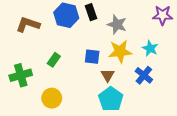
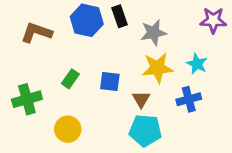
gray star: (117, 25) -> (153, 33), turned -30
blue square: (92, 57) -> (110, 82), moved
blue cross: (144, 75) -> (189, 99), turned 36
cyan pentagon: (111, 99) -> (145, 130), turned -30

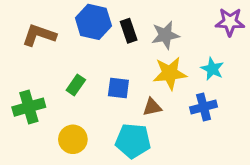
black rectangle: (119, 16) -> (129, 31), moved
brown triangle: (141, 99) -> (152, 107), turned 48
cyan pentagon: (145, 130) -> (133, 141), moved

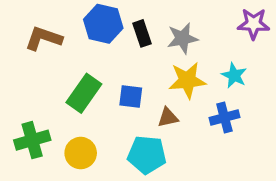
green rectangle: (76, 85) -> (84, 93), size x1.6
green cross: (29, 107) -> (32, 140), moved

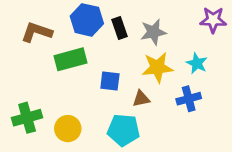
green rectangle: (84, 93) -> (70, 59), moved, turned 40

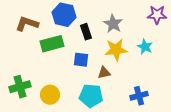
black rectangle: (119, 28) -> (86, 32), moved
gray star: (153, 32) -> (113, 24), turned -30
blue cross: (189, 99) -> (139, 96), moved

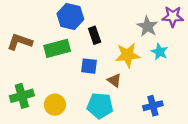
brown L-shape: (27, 24) -> (20, 42), moved
gray star: (113, 24) -> (147, 26), moved
brown triangle: (104, 73) -> (114, 80), turned 48

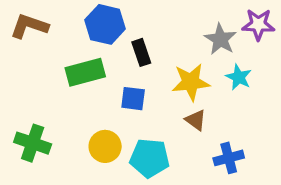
brown L-shape: (20, 42) -> (29, 26), moved
brown triangle: (114, 80) -> (196, 120), moved
green cross: (22, 96) -> (33, 143), turned 35
yellow circle: (55, 105) -> (105, 146), moved

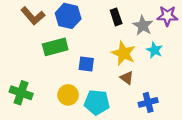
brown L-shape: (29, 26) -> (33, 16), moved, turned -150
black rectangle: (141, 52) -> (116, 17), moved
yellow star: (191, 82) -> (124, 53), turned 30

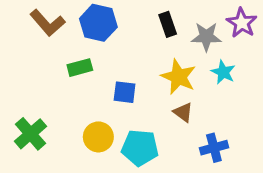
purple star: (167, 16) -> (242, 23), turned 30
gray star: (143, 26) -> (206, 37), turned -30
green rectangle: (55, 47) -> (80, 68), size x0.7
green cross: (21, 93) -> (31, 134), turned 30

